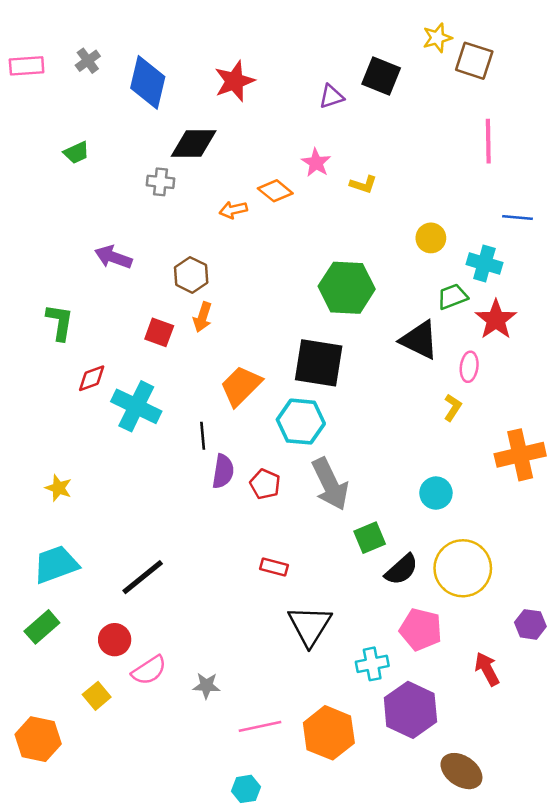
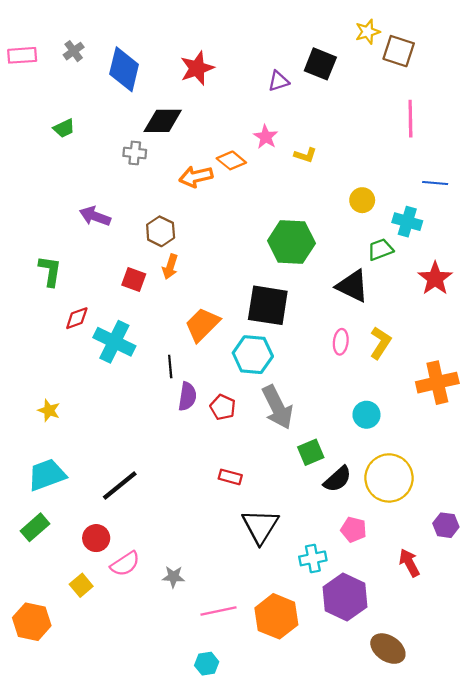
orange arrow: (233, 210) -> (196, 177), size x1.4
red star: (496, 320) -> (435, 278), moved
pink ellipse: (469, 367) -> (341, 342), moved
yellow L-shape: (453, 408) -> (380, 343), size x1.4
pink pentagon: (421, 629) -> (354, 529), size x0.7

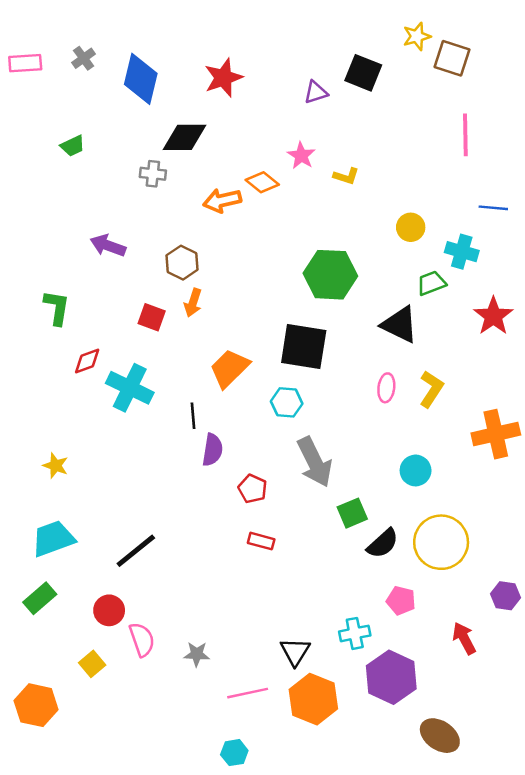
cyan hexagon: (253, 355) -> (287, 402), size x0.7
red pentagon: (223, 407) -> (253, 489), moved
black triangle: (260, 526) -> (295, 652), moved, size x0.7
pink semicircle: (125, 564) -> (142, 640), turned -76

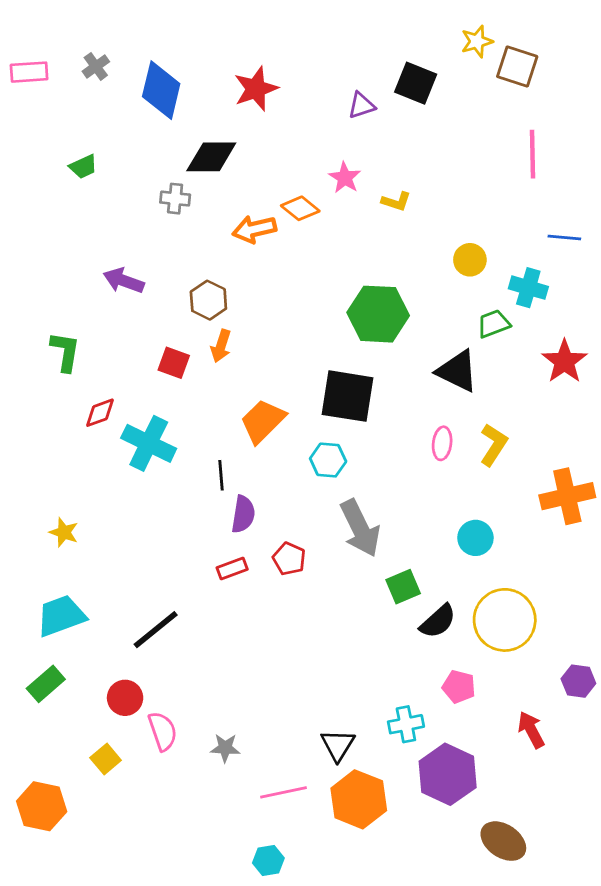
red rectangle: (261, 541) -> (232, 568), moved, turned -35

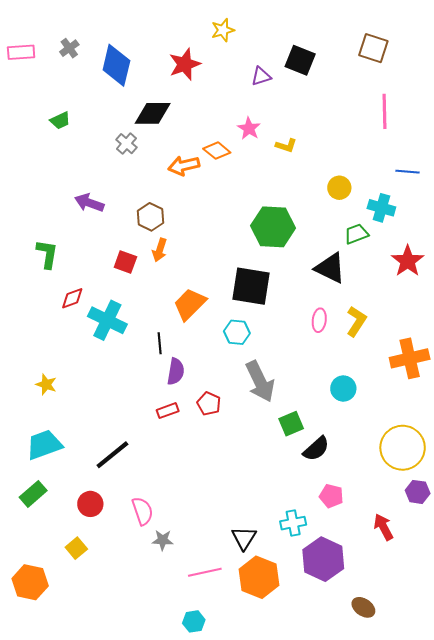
yellow star: (477, 41) -> (223, 30), moved
gray cross: (175, 199) -> (126, 144), turned 35
yellow circle: (505, 620) -> (403, 448), moved
pink semicircle: (163, 731) -> (143, 511), moved
brown ellipse: (503, 841) -> (363, 607), size x0.7

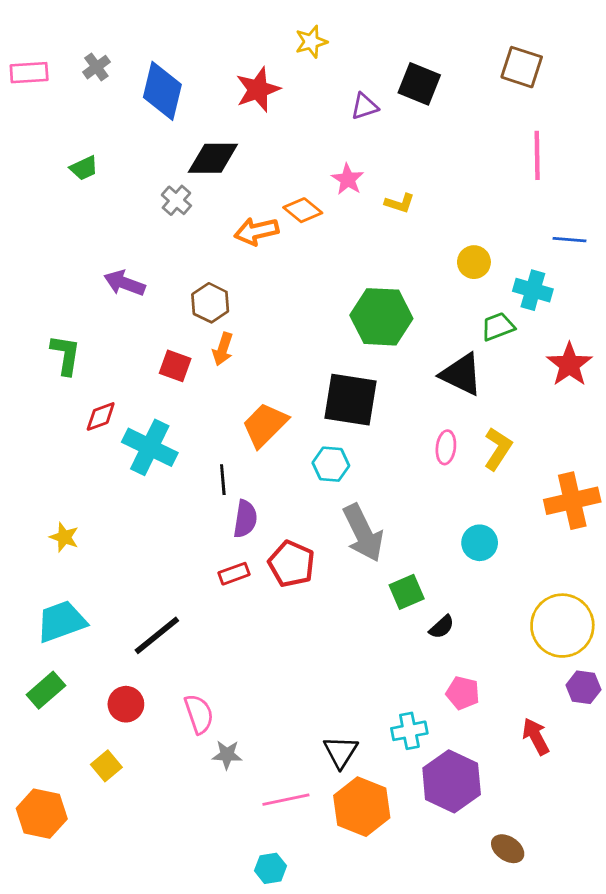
red pentagon: (209, 404) -> (292, 564), size x1.4
black semicircle: (316, 449) -> (442, 627), size x0.7

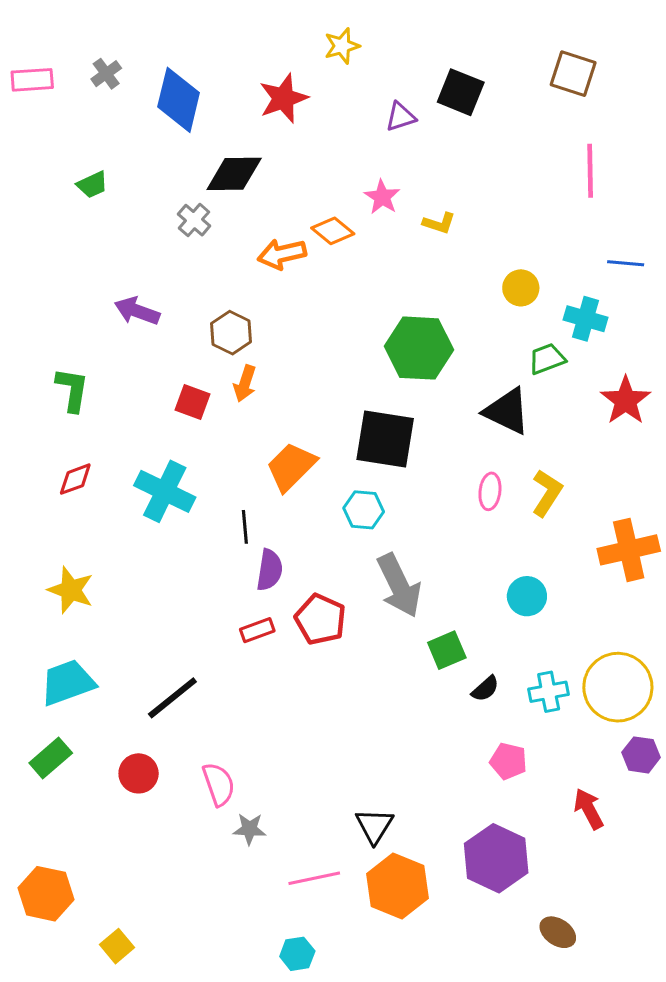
red diamond: (101, 416) -> (75, 479), moved
yellow star: (64, 537) -> (71, 590), size x1.4
cyan cross: (409, 731) -> (549, 692), moved
yellow square: (106, 766) -> (117, 946), moved

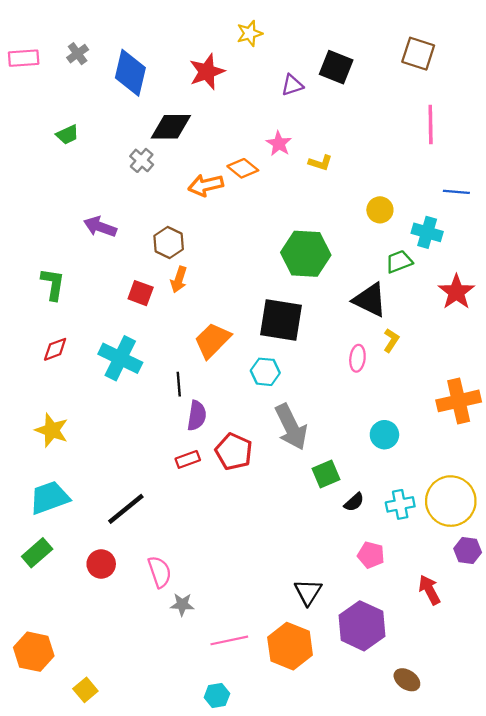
yellow L-shape: (547, 493) -> (391, 340), moved, size x0.7
black triangle: (374, 826) -> (308, 592), moved

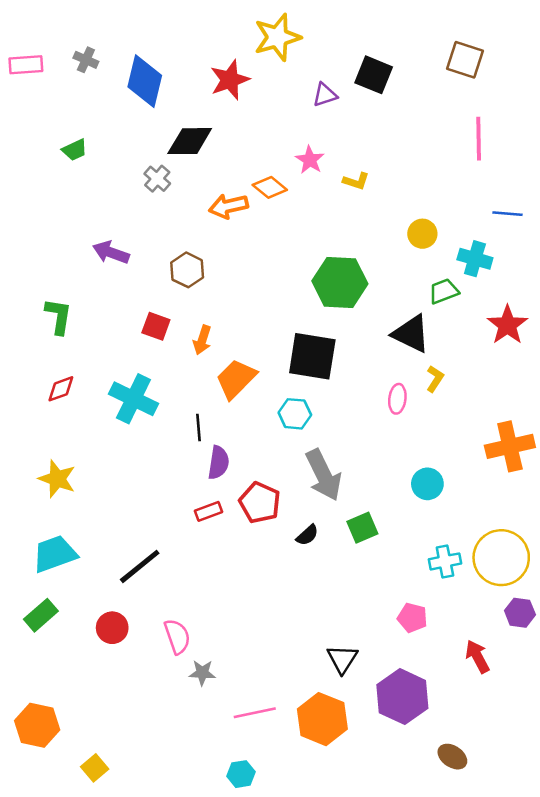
yellow star: (250, 33) -> (277, 37), size x1.6
gray cross: (78, 54) -> (86, 60), turned -30
orange arrow: (179, 280) -> (202, 340), moved
black semicircle: (354, 502) -> (307, 535), moved

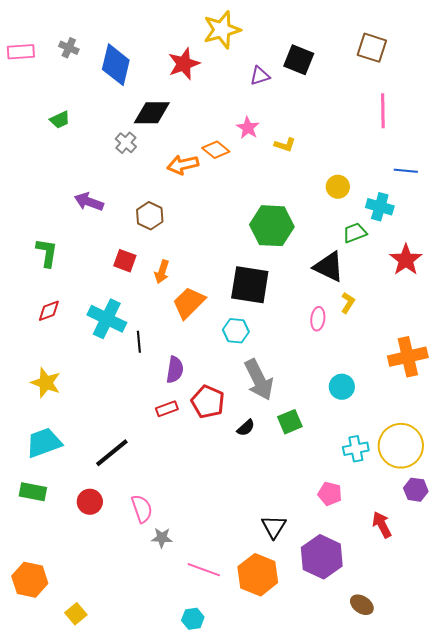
black line: (198, 428) -> (139, 342), moved
green rectangle: (41, 615) -> (33, 492), turned 52
pink line: (255, 713) -> (204, 570), turned 32

